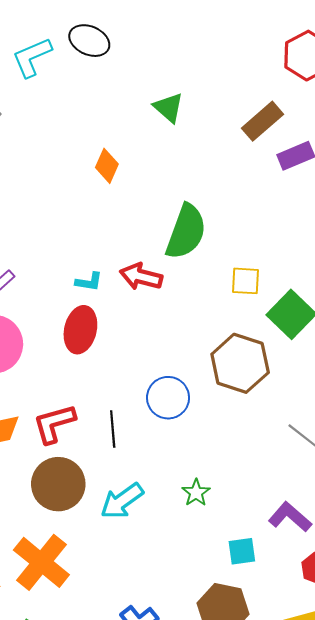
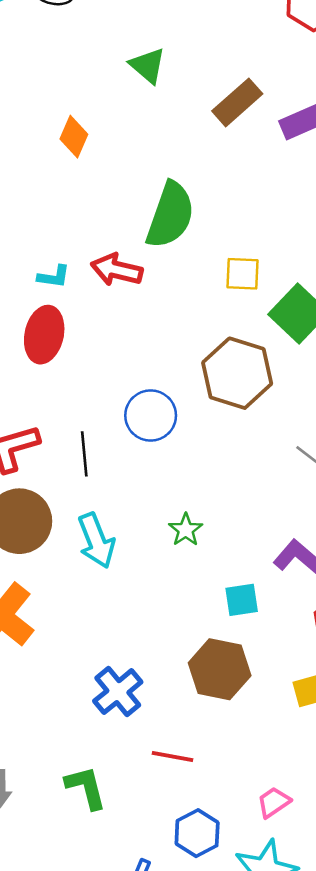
brown rectangle: (262, 121) -> (237, 102), moved
cyan arrow: (122, 501) -> (96, 541), turned -75

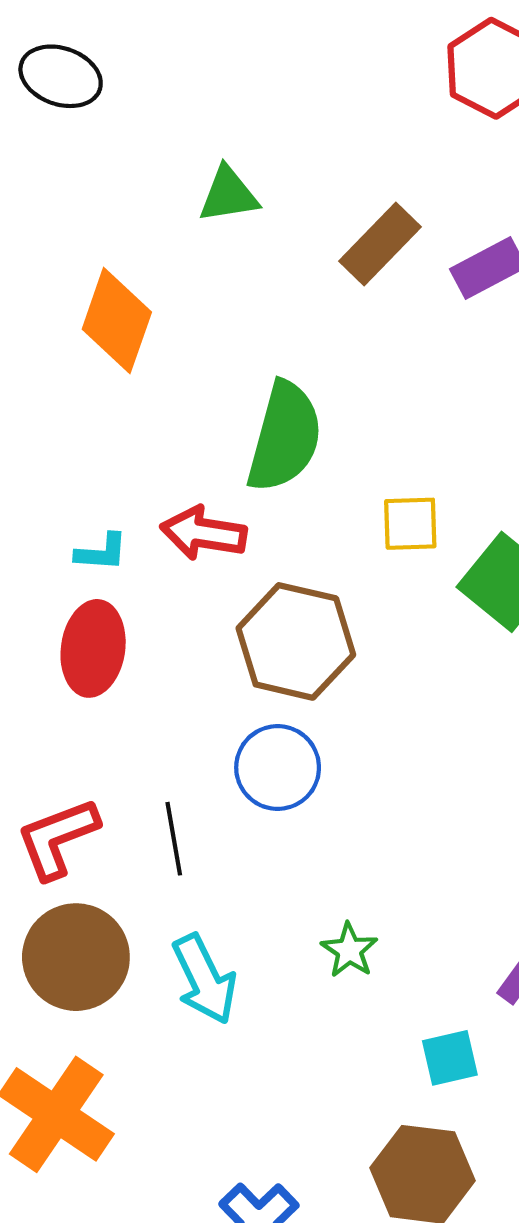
green triangle: (148, 65) -> (229, 195), turned -45
orange diamond: (74, 137) -> (117, 321), size x1.5
brown hexagon: (237, 373) -> (296, 641), moved

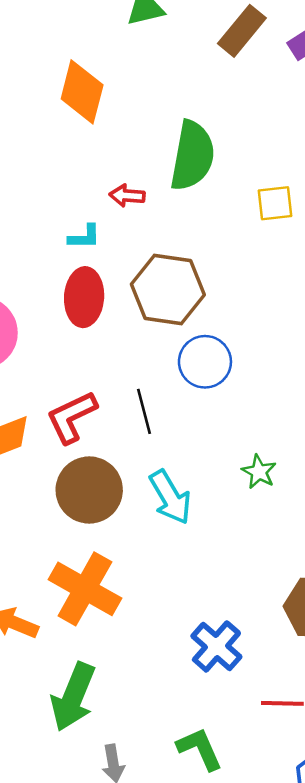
red arrow: (204, 533) -> (127, 196), moved, size x0.7
brown hexagon: (296, 641) -> (168, 289), moved

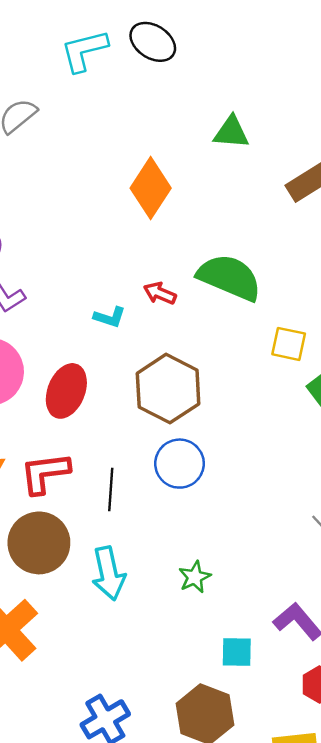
green semicircle: (192, 156) -> (229, 277), turned -96
red ellipse: (84, 297) -> (66, 391), moved

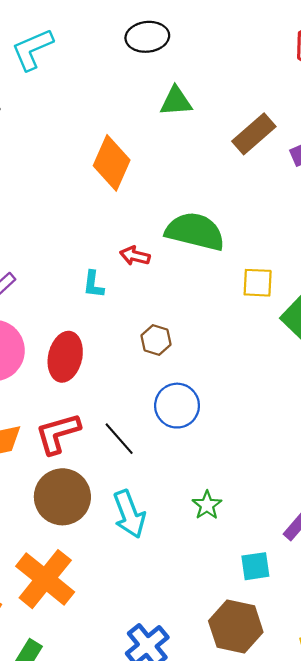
black ellipse: (153, 42) -> (147, 37), moved, turned -30
cyan L-shape: (110, 317) -> (93, 284), turned 88
brown hexagon: (168, 389) -> (156, 340), size x0.5
black line: (111, 489) -> (119, 439), turned -36

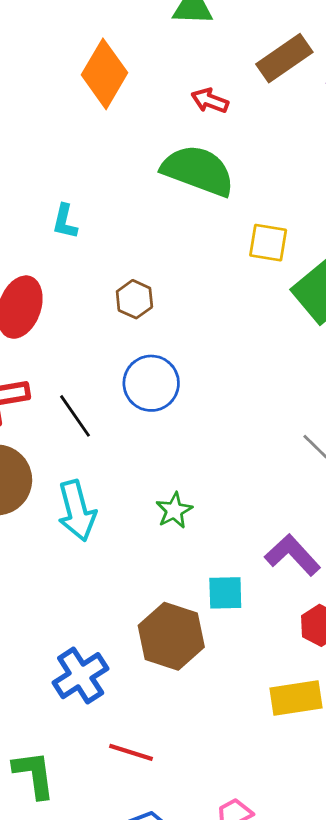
red arrow: (135, 256) -> (210, 101), moved
brown hexagon: (236, 627) -> (171, 636), moved

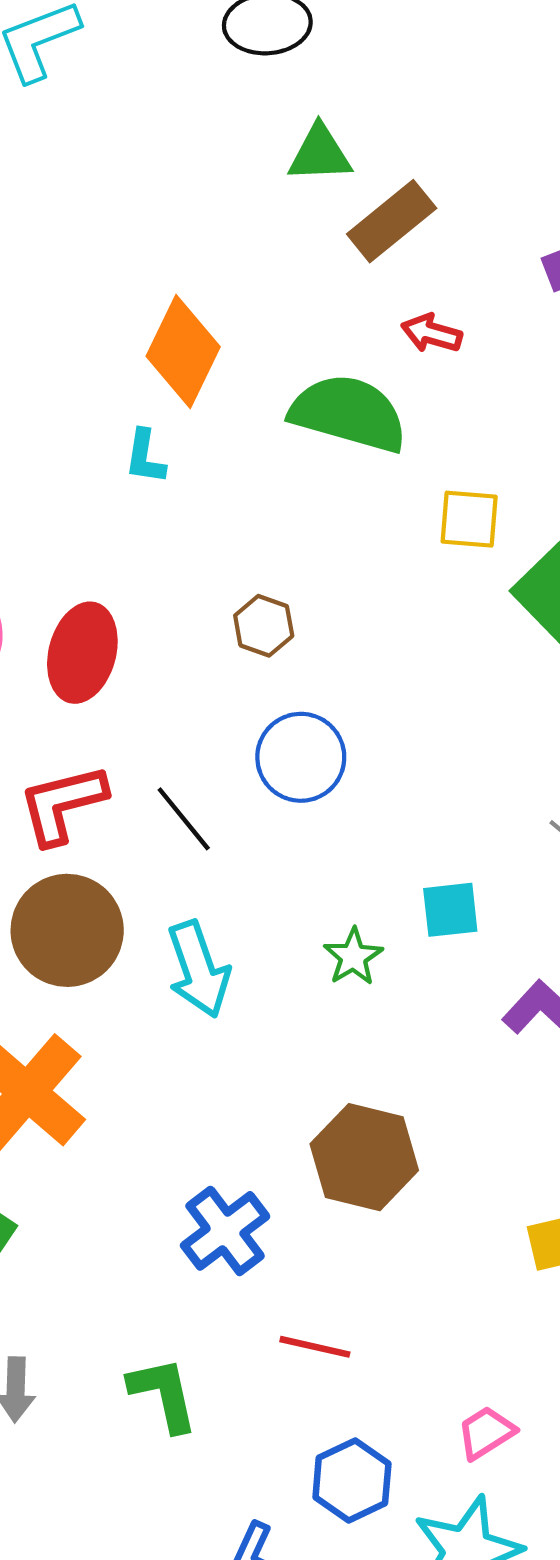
brown rectangle: (284, 58) -> (392, 221), moved
orange diamond: (104, 74) -> (183, 352), moved
red arrow: (210, 101) -> (431, 333), moved
cyan L-shape: (65, 222) -> (145, 457), moved
cyan square: (225, 593) -> (450, 910), moved

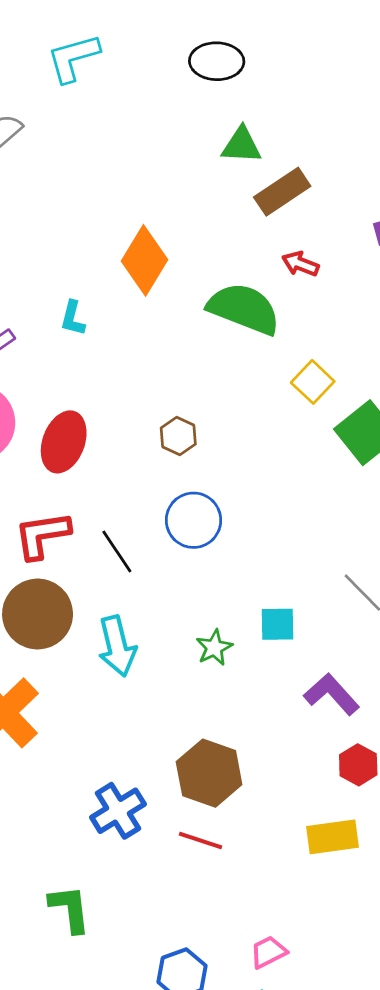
cyan L-shape: (145, 457) -> (73, 318), moved
yellow square: (469, 519) -> (313, 382), turned 33
red line: (315, 1347) -> (200, 841), moved

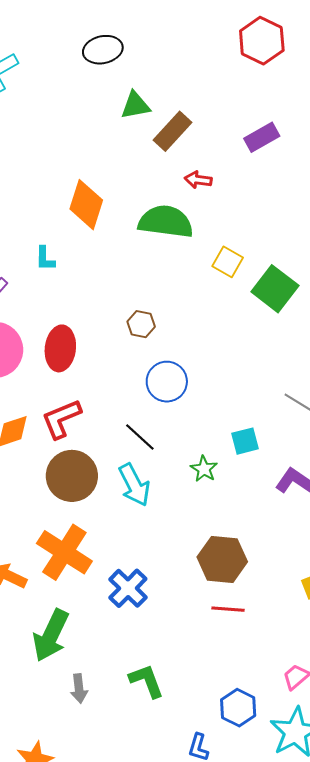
black line: (117, 552) -> (140, 437), moved
blue cross: (118, 811) -> (128, 588), moved

